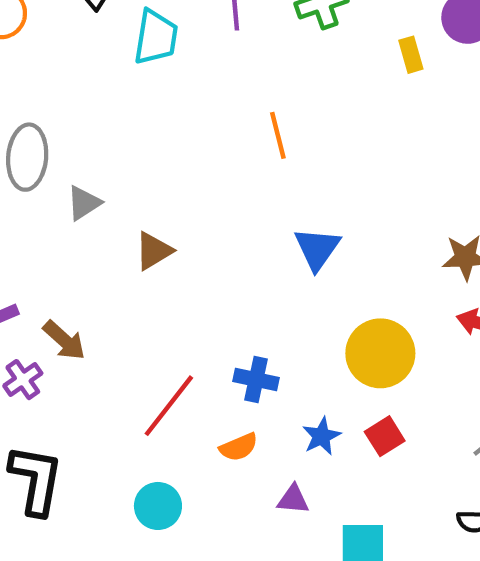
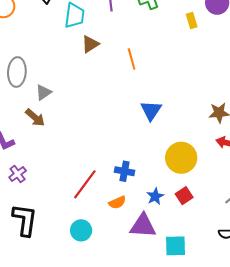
brown triangle: (154, 251) -> (90, 44), moved
brown arrow: (64, 340) -> (35, 118), moved
purple triangle: (293, 499) -> (143, 226), size x1.8

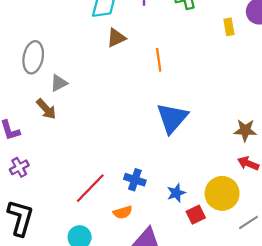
blue triangle: (151, 111) -> (172, 118), size x1.4
yellow circle: (181, 158) -> (222, 193), moved
blue star: (155, 196) -> (176, 193), moved

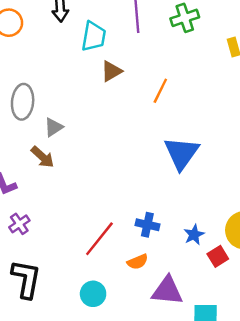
orange line: (159, 60) -> (160, 91), turned 40

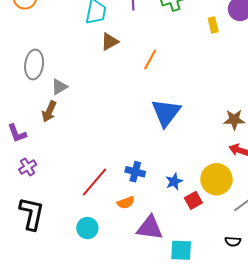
brown arrow: (43, 157) -> (49, 112), turned 70

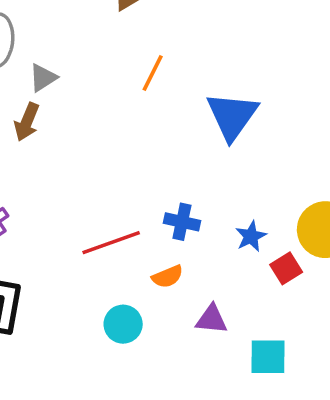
orange line: (150, 59) -> (153, 73), moved
red line: (94, 182) -> (111, 243), turned 32
cyan circle: (87, 228) -> (123, 324), moved
purple triangle: (150, 228) -> (212, 319), size x0.7

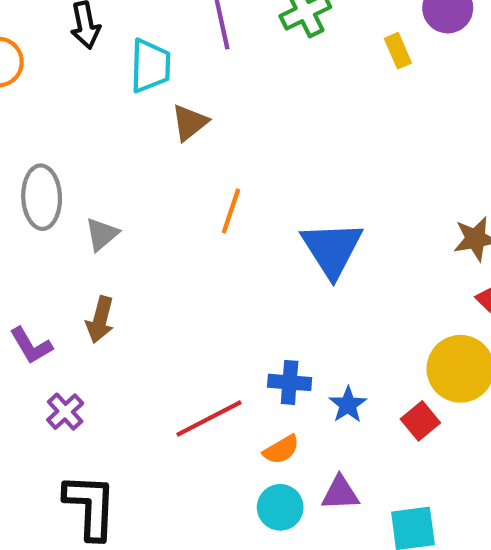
brown arrow: (27, 122) -> (100, 320), moved
blue star: (251, 236) -> (348, 405), moved
cyan circle: (123, 324) -> (280, 507), moved

